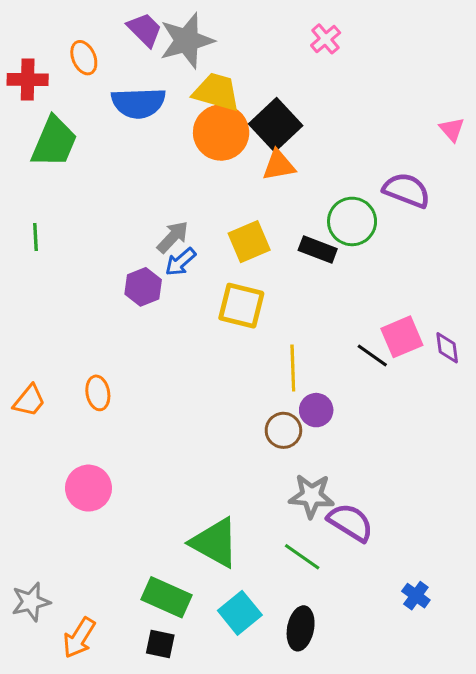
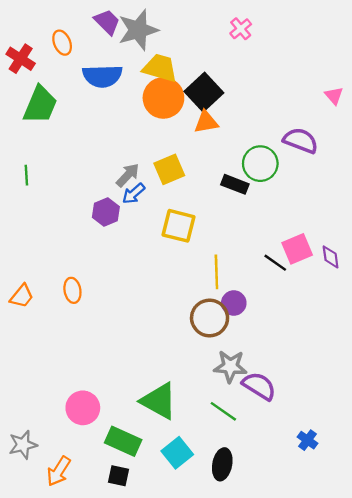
red cross: (28, 80) -> (21, 59), turned 32
yellow square: (249, 242) -> (169, 169), moved
brown circle: (283, 430) -> (210, 318), size x1.4
pink circle: (89, 488) -> (83, 408), moved

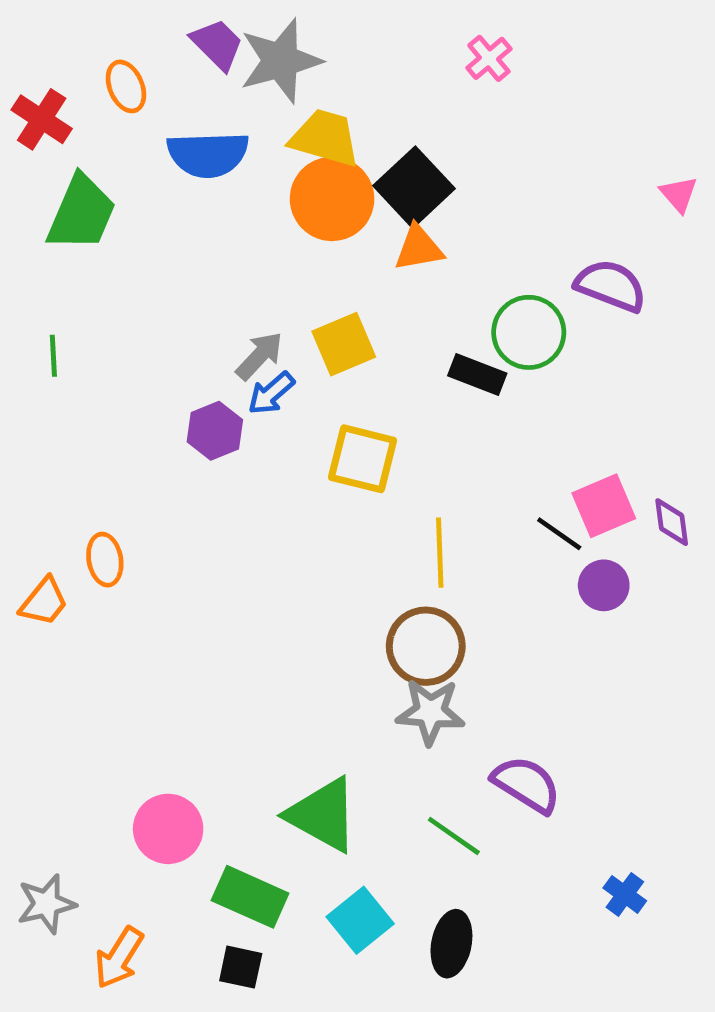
orange ellipse: (72, 290) -> (105, 560), moved
purple circle: (234, 303) -> (604, 585), moved
gray star: (230, 366) -> (430, 712), moved

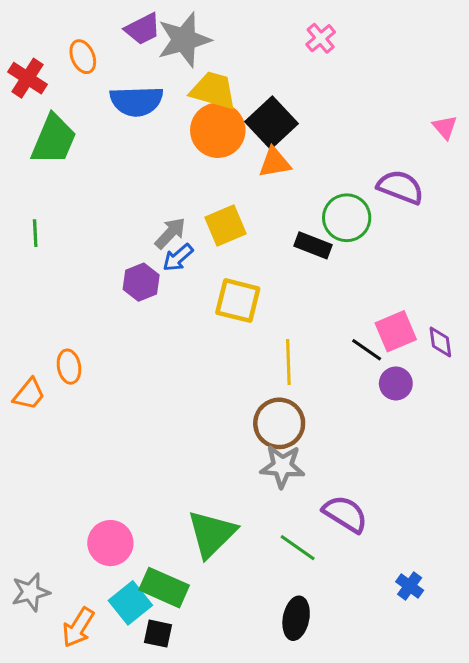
purple trapezoid: (217, 44) -> (143, 29), turned 108
green triangle: (323, 815) -> (212, 534), turned 46
cyan square: (360, 920) -> (130, 603), moved

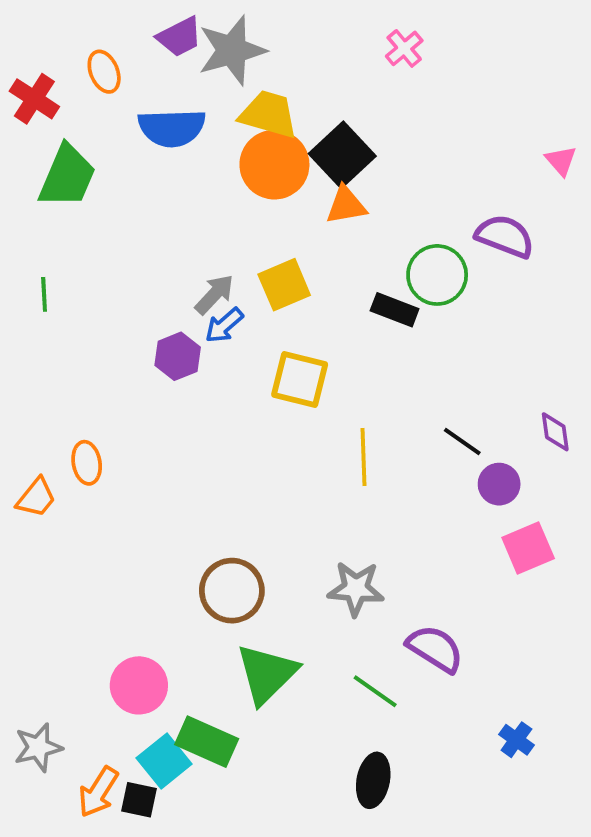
pink square: (396, 331) -> (528, 548), moved
brown circle: (279, 423) -> (232, 591), moved
black square: (158, 634) -> (139, 800), moved

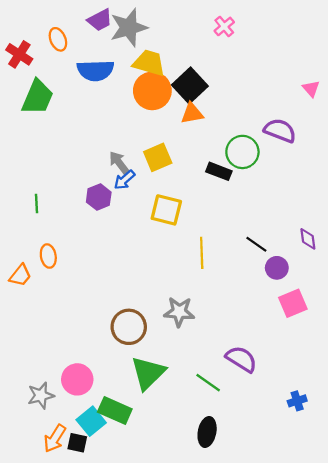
green line: (44, 294) -> (36, 203), moved
gray arrow: (214, 294) -> (119, 163), turned -80
gray star: (356, 589) -> (179, 312), moved
blue cross: (516, 740) -> (297, 401), moved, turned 36
gray star: (38, 747) -> (41, 395), moved

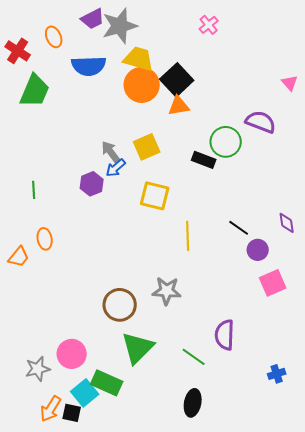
purple semicircle: (241, 359) -> (225, 335), turned -120

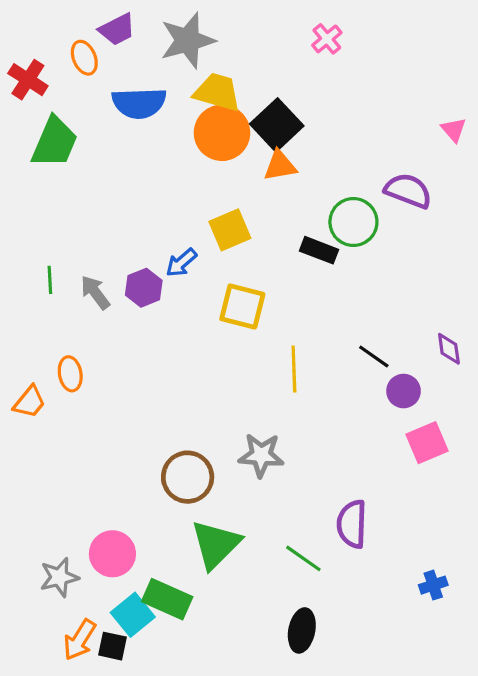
purple trapezoid: (93, 19) -> (117, 30), moved
gray arrow: (111, 152) -> (95, 292), moved
green line: (34, 190) -> (50, 280), moved

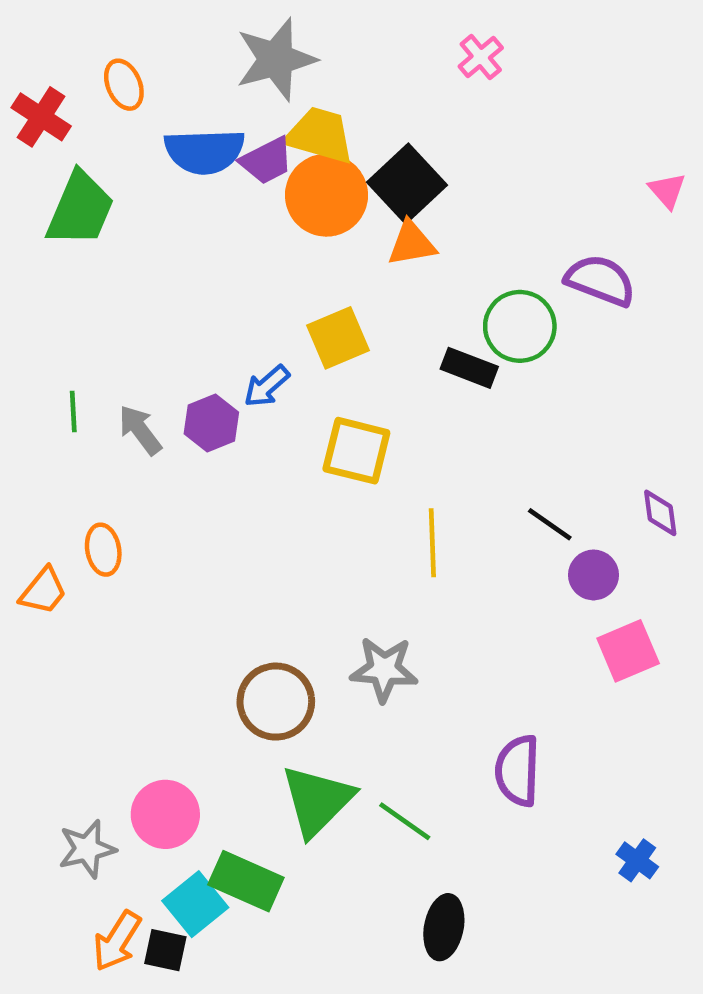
purple trapezoid: (117, 30) -> (267, 161), moved
green line: (303, 558) -> (405, 821), moved
blue cross: (433, 585) -> (637, 860), turned -36

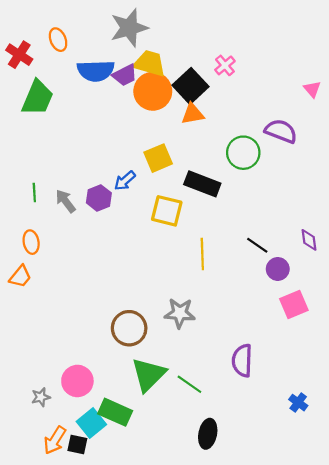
pink cross: (481, 57) -> (225, 65), moved
black rectangle: (469, 368) -> (202, 184), moved, size x1.4
orange ellipse: (103, 550) -> (31, 242), moved
gray star: (87, 849) -> (41, 397), size x0.7

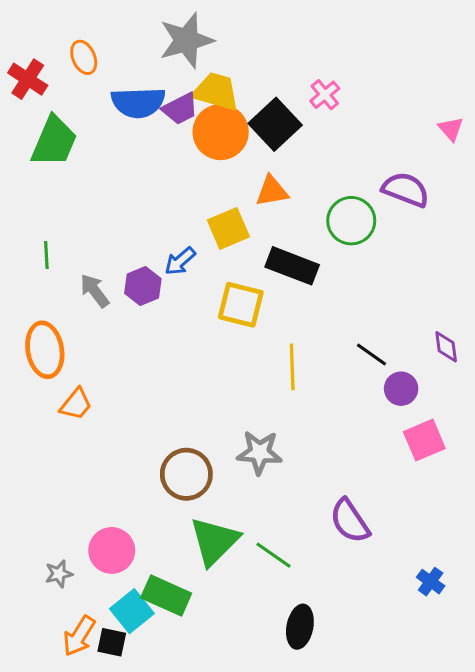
orange triangle: (193, 114) -> (272, 191), moved
green line: (34, 193) -> (46, 255), moved
orange ellipse: (31, 242) -> (45, 350), size x1.6
orange trapezoid: (20, 277) -> (76, 404), moved
purple semicircle: (242, 361) -> (350, 521), turned -36

